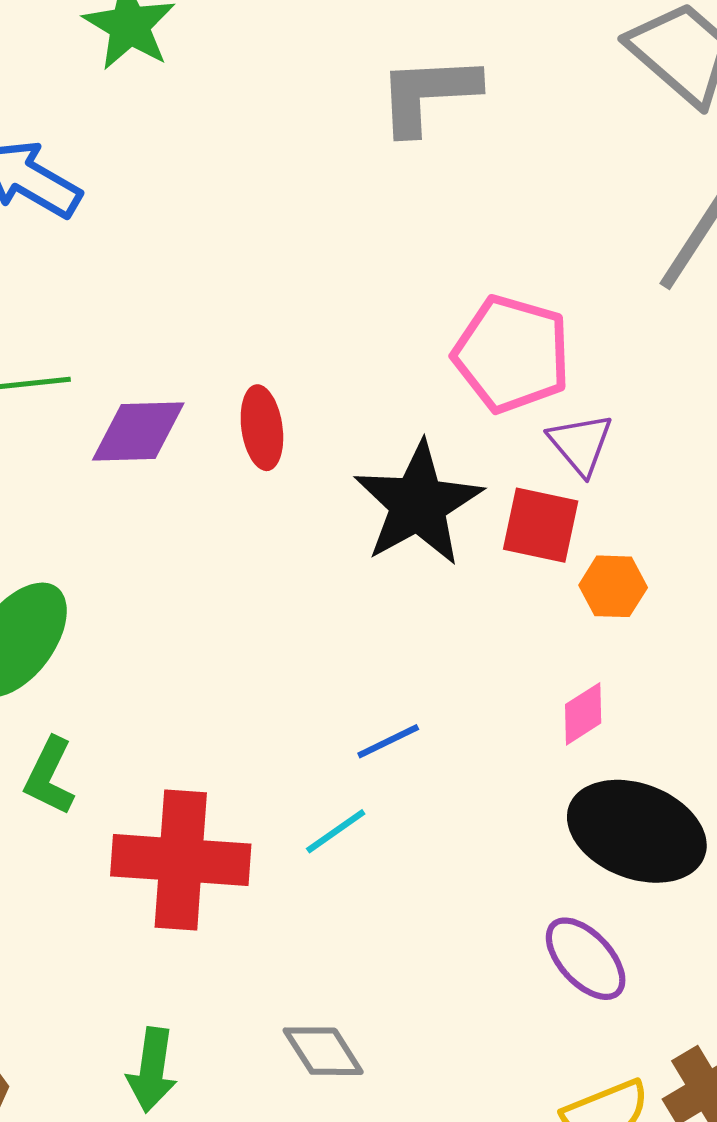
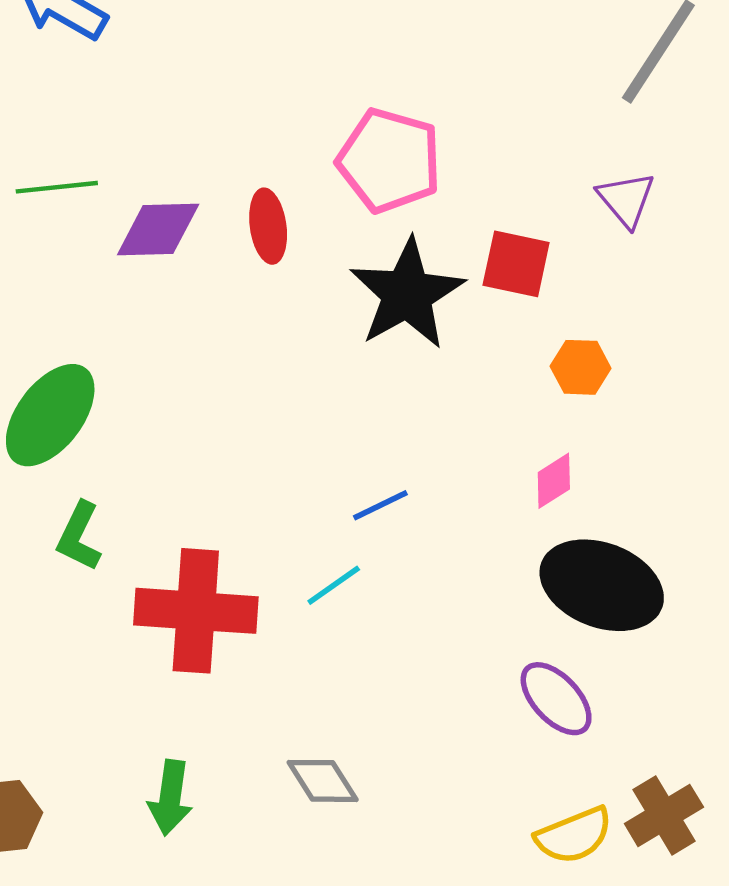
pink pentagon: (512, 354) -> (389, 160), moved
purple triangle: (581, 444) -> (626, 199), moved
red square: (541, 525) -> (516, 264), moved

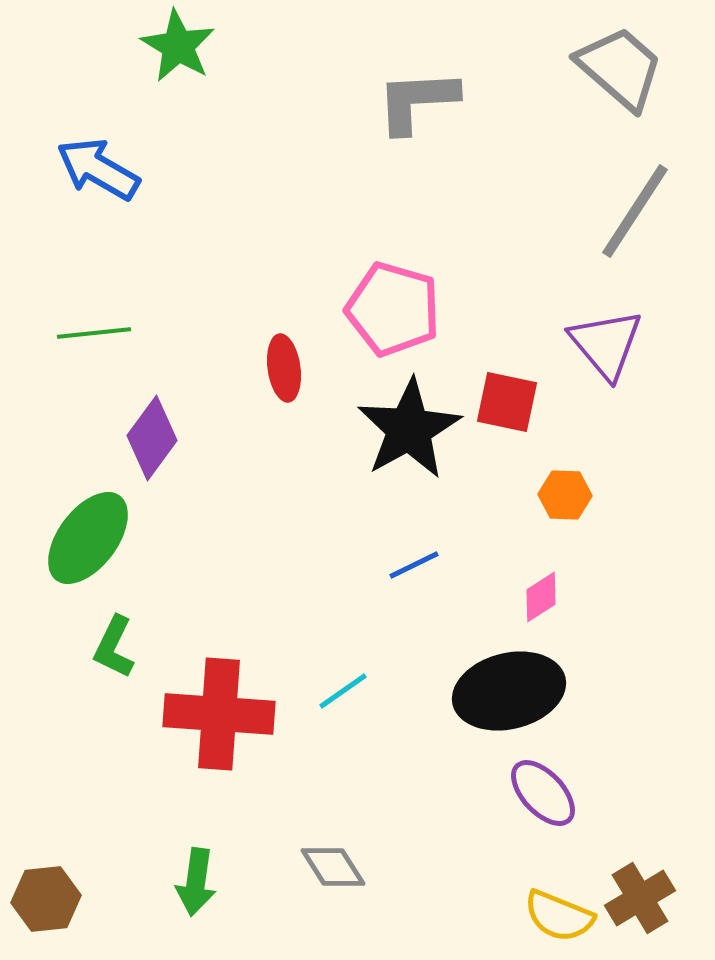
purple triangle: (626, 199) -> (606, 344), size x1.4
purple diamond: (158, 229) -> (152, 438), moved, turned -52
blue line: (380, 505) -> (414, 565), moved
black ellipse: (602, 585) -> (509, 691), moved, turned -35
yellow semicircle: (574, 835) -> (559, 916), turned 44

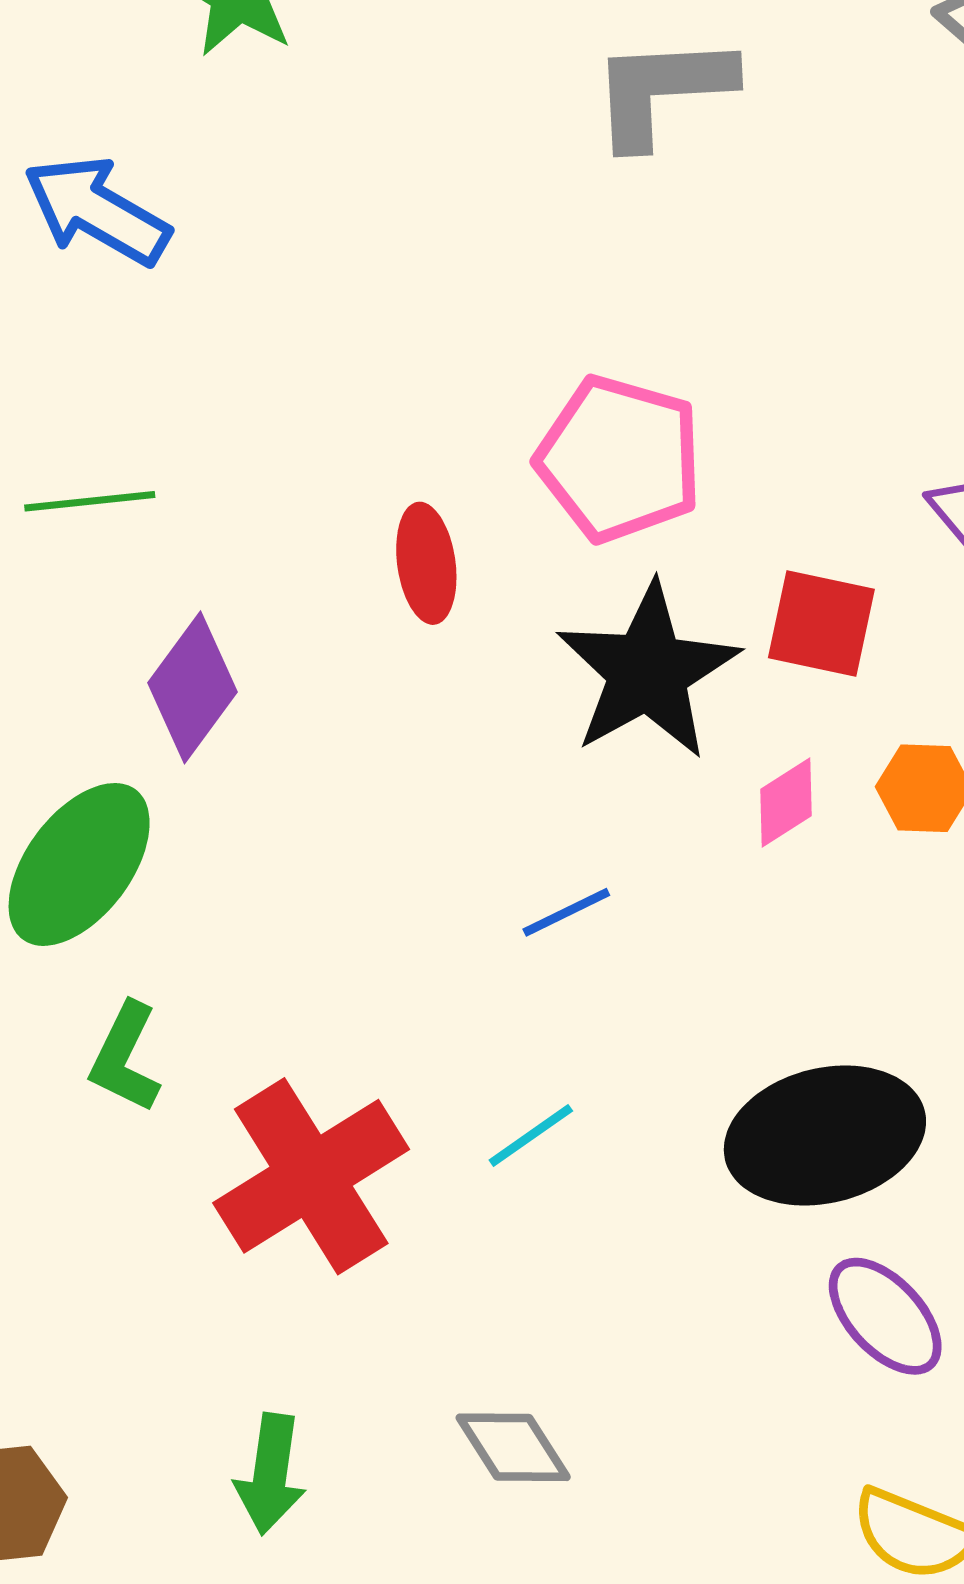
blue line: (414, 565) -> (566, 912), moved
pink diamond: (541, 597) -> (786, 802), moved
red cross: (219, 714) -> (311, 1176), turned -36

